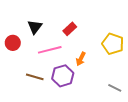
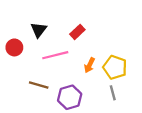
yellow pentagon: (113, 44) -> (115, 67), moved
purple hexagon: (63, 76) -> (70, 97), moved
gray line: (115, 88) -> (113, 93), moved, turned 48

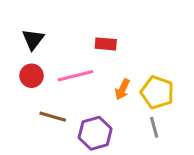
black triangle: (39, 30) -> (33, 39), moved
red rectangle: (77, 32) -> (106, 44), turned 48
red circle: (14, 47) -> (32, 76), moved

